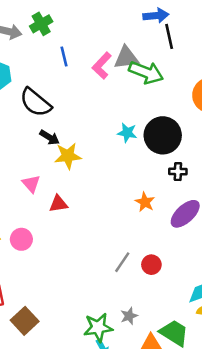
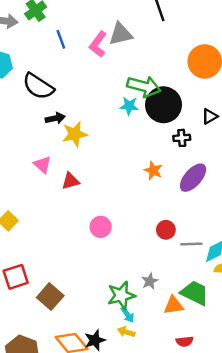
green arrow: (146, 72) -> (144, 86), moved
black arrow: (49, 137) -> (55, 118), turned -36
pink circle: (21, 239) -> (101, 227), moved
gray line: (122, 262) -> (191, 244), moved, turned 60

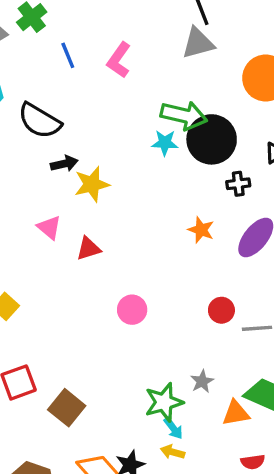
gray triangle: (121, 34) -> (198, 43), moved

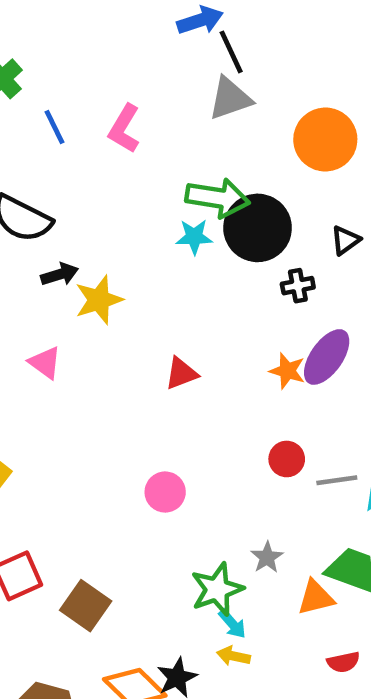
orange star: (201, 230) -> (287, 371), moved
red triangle: (88, 249) -> (181, 373), moved
pink circle: (132, 310) -> (165, 492), moved

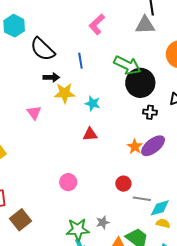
blue line: (54, 127) -> (80, 61), moved
cyan star: (194, 237) -> (93, 103), moved

